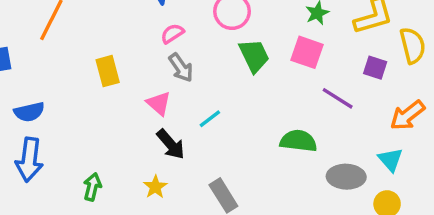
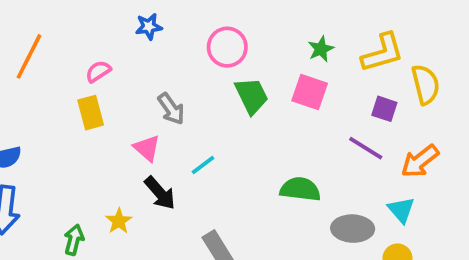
pink semicircle: (172, 34) -> (98, 71), moved
purple line: (338, 98) -> (366, 148), moved
yellow star: (155, 187) -> (119, 221), moved

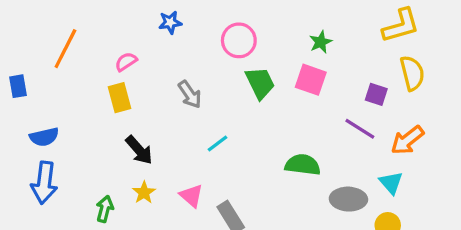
yellow L-shape: (383, 53) -> (401, 26), moved
pink triangle: (147, 148) -> (191, 196), moved
black arrow: (160, 193) -> (139, 150), moved

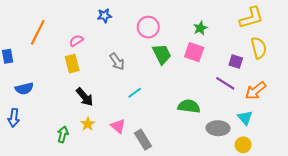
blue arrow: (44, 183) -> (14, 118), moved, size x0.7

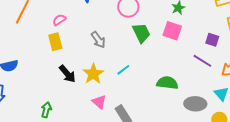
cyan line: (135, 93) -> (123, 70), moved
yellow star: (88, 124) -> (93, 74), moved, size x1.5

